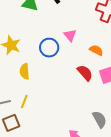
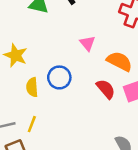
blue circle: (49, 48) -> (59, 77), moved
orange semicircle: (96, 50) -> (119, 61), size x1.5

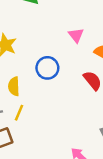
yellow semicircle: (32, 87) -> (14, 86), moved

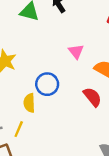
yellow semicircle: (14, 86) -> (29, 103), moved

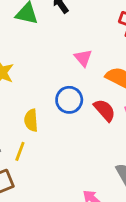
blue circle: (47, 84) -> (69, 100), moved

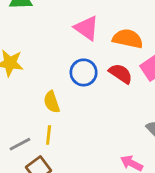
pink triangle: (83, 58) -> (87, 28), size x1.4

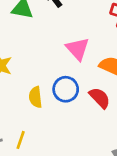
yellow semicircle: (52, 102) -> (35, 97), moved

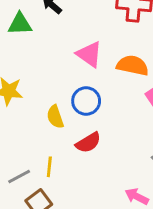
red semicircle: (100, 98) -> (88, 143), moved, turned 115

